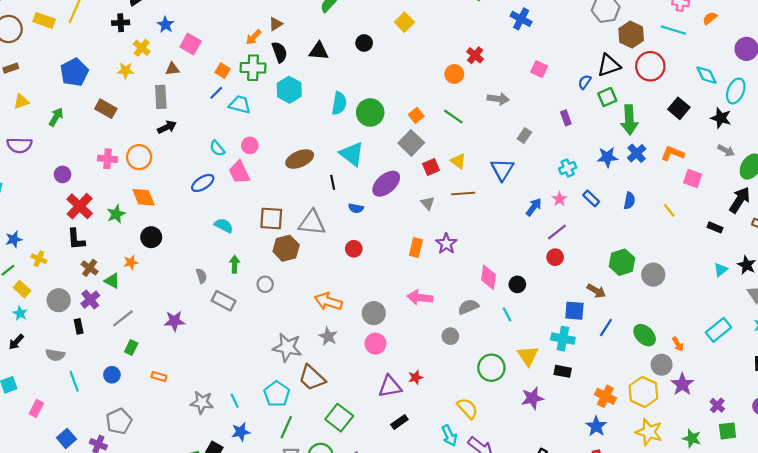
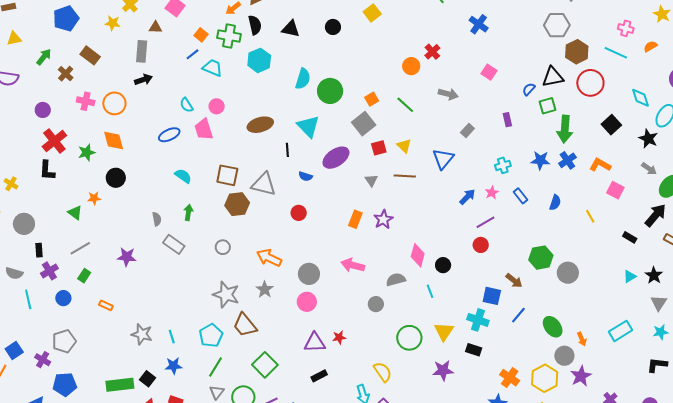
brown cross: (90, 268) -> (66, 74), moved
gray circle: (265, 284) -> (223, 247), moved
purple cross: (90, 300) -> (49, 271), moved

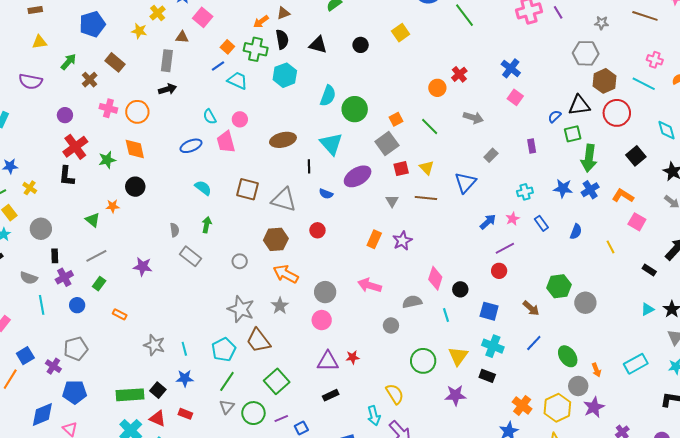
blue cross: (479, 24) -> (511, 68), moved
brown hexagon: (237, 204) -> (276, 239), moved
blue square: (492, 296) -> (489, 311), moved

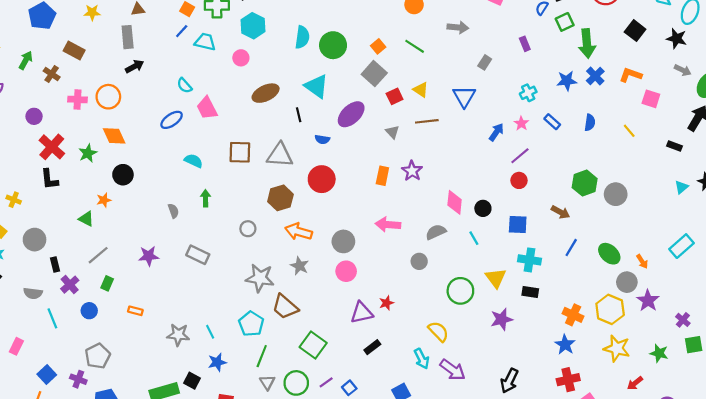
pink circle: (240, 119) -> (241, 58), moved
red circle: (317, 230) -> (322, 179), size x1.6
gray rectangle: (191, 256) -> (198, 255), moved

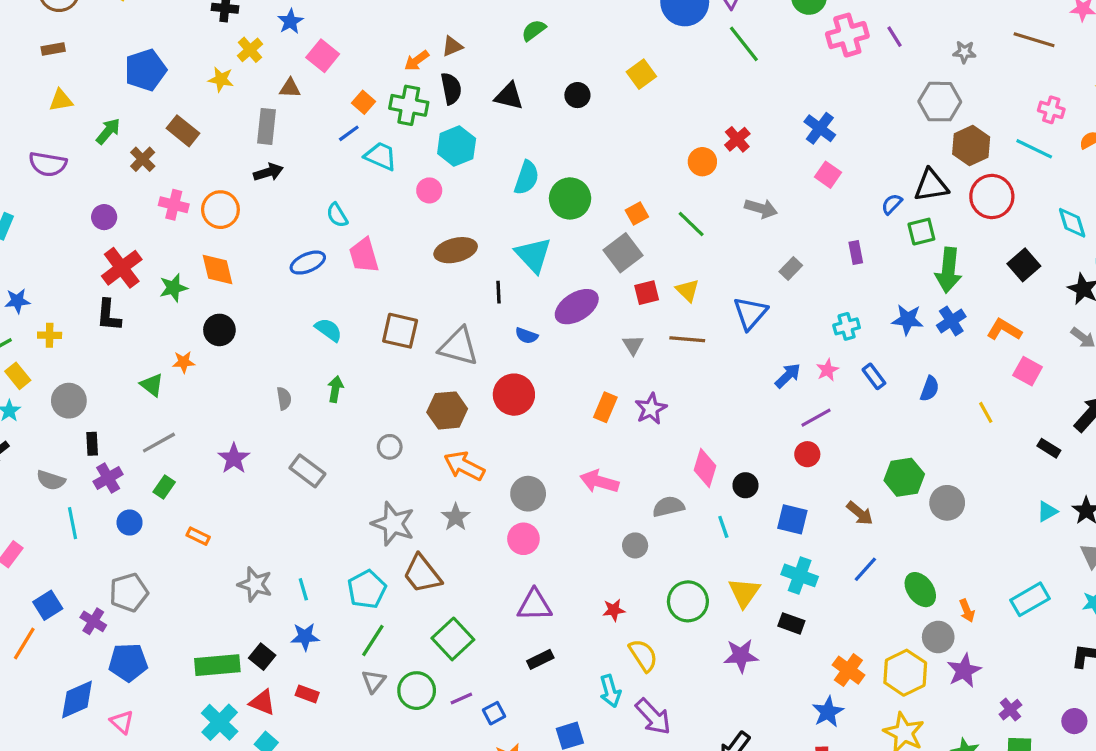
yellow cross: (14, 200) -> (50, 335), turned -32
purple star: (149, 256) -> (234, 458), turned 30
red star: (387, 303) -> (614, 610), moved

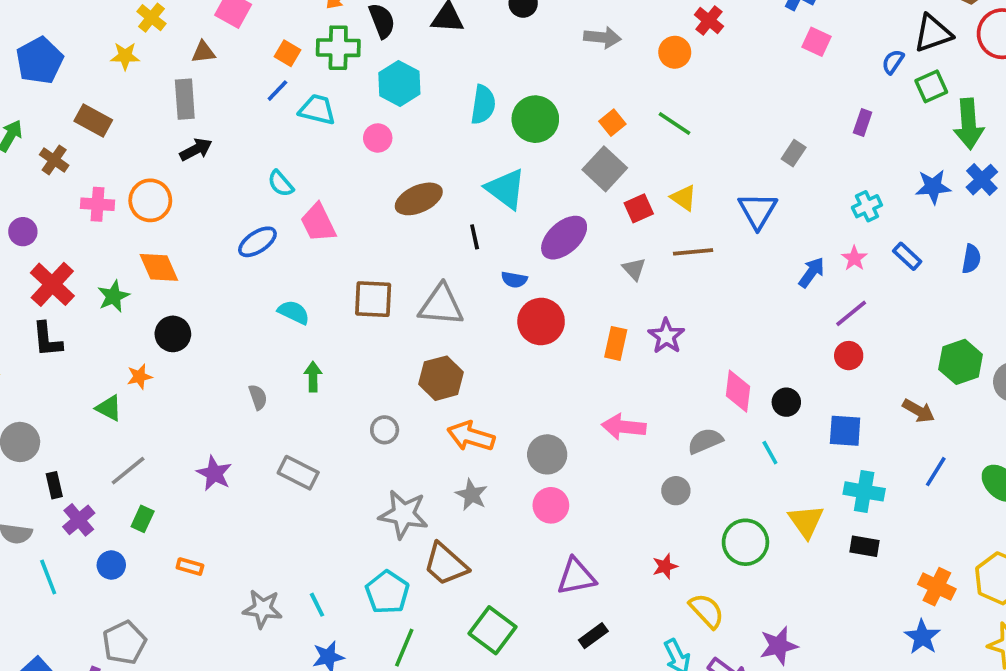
gray arrow: (761, 208) -> (602, 37), moved
purple rectangle: (856, 252) -> (863, 122), turned 40
red circle: (514, 395) -> (541, 322), moved
purple star: (741, 656) -> (779, 646), moved

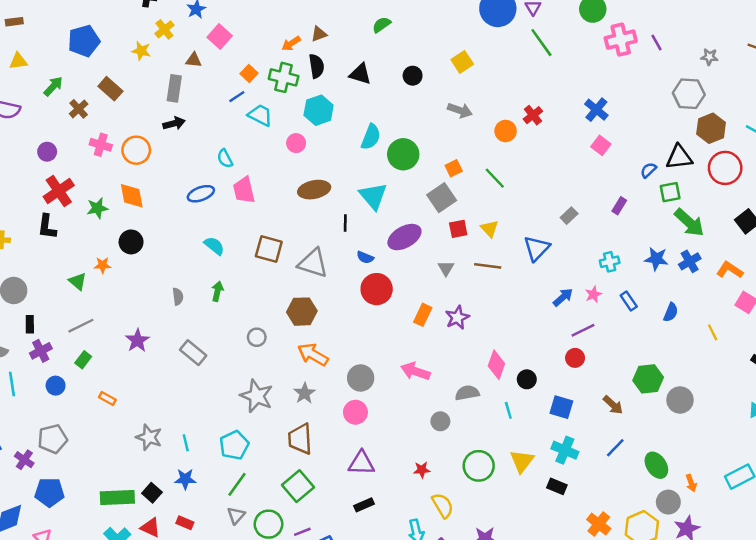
green arrow: (969, 124) -> (689, 223), turned -56
brown trapezoid: (446, 564) -> (300, 439), moved, turned 32

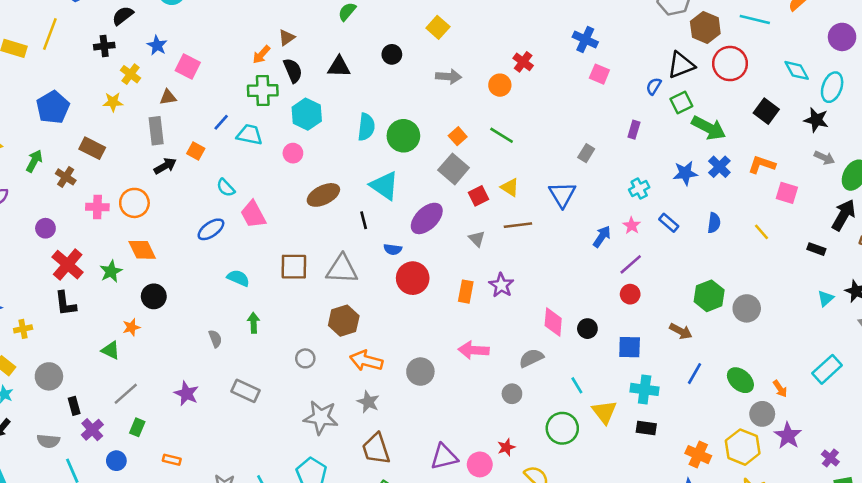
orange square: (249, 73) -> (196, 151), moved
cyan line: (508, 410) -> (577, 385), moved
pink circle: (355, 412) -> (480, 464), moved

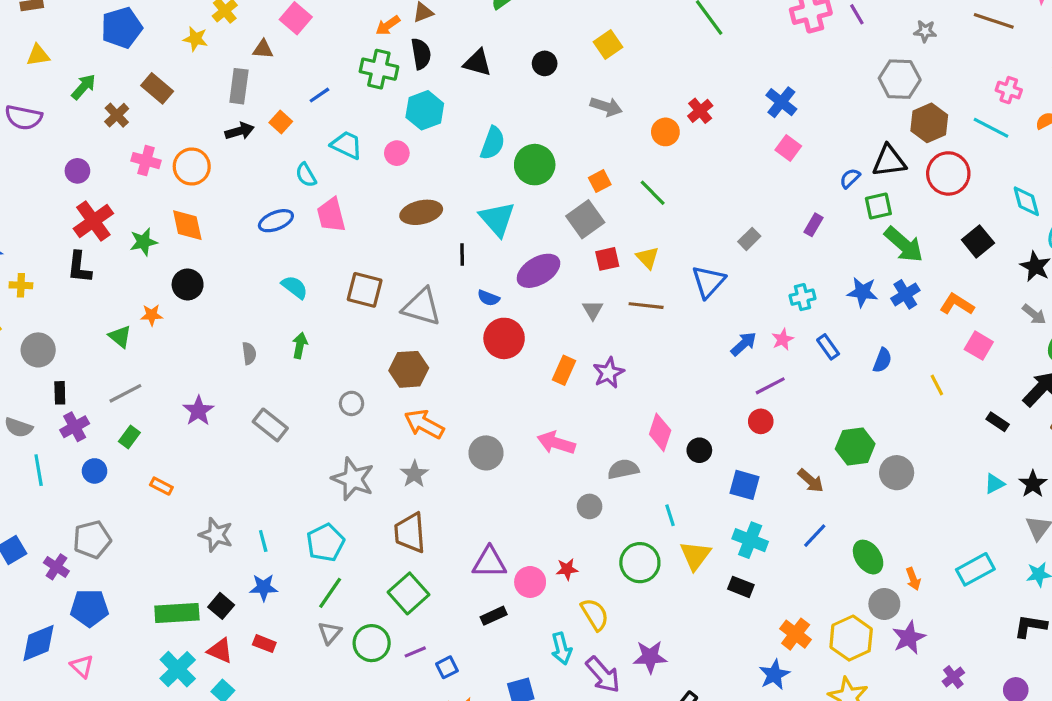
cyan trapezoid: (250, 135) -> (347, 145), moved

